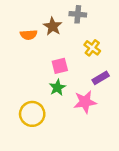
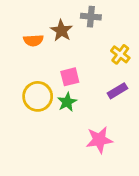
yellow cross: (92, 48) -> (120, 54), moved
pink star: (85, 102) -> (99, 140), moved
yellow circle: (32, 114) -> (38, 96), moved

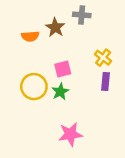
yellow cross: (120, 54) -> (103, 58), moved
purple rectangle: (117, 91) -> (106, 82), turned -54
pink star: (99, 140) -> (70, 134), moved

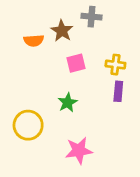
yellow cross: (103, 58) -> (115, 65), turned -30
pink square: (63, 69) -> (76, 63), moved
yellow circle: (34, 87) -> (28, 125), moved

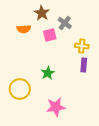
gray cross: (91, 17) -> (65, 23), moved, turned 32
brown star: (62, 31) -> (42, 13), moved
pink square: (76, 63) -> (50, 35), moved

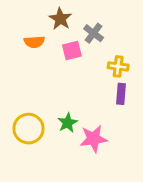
green star: (48, 73) -> (68, 123), moved
pink star: (56, 107) -> (94, 139), moved

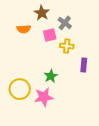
yellow cross: (118, 66) -> (67, 46), moved
green star: (68, 123) -> (51, 76), moved
pink star: (94, 139) -> (44, 97), moved

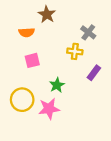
gray cross: (65, 23) -> (88, 32), moved
pink square: (50, 35) -> (32, 60), moved
purple rectangle: (84, 65) -> (94, 73), turned 32

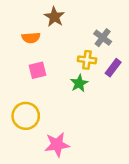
purple rectangle: (94, 73) -> (113, 68), moved
green star: (57, 85) -> (79, 83), moved
pink star: (49, 109) -> (57, 145), moved

